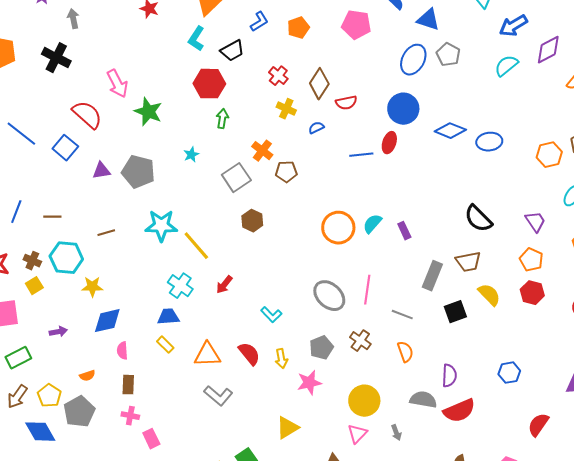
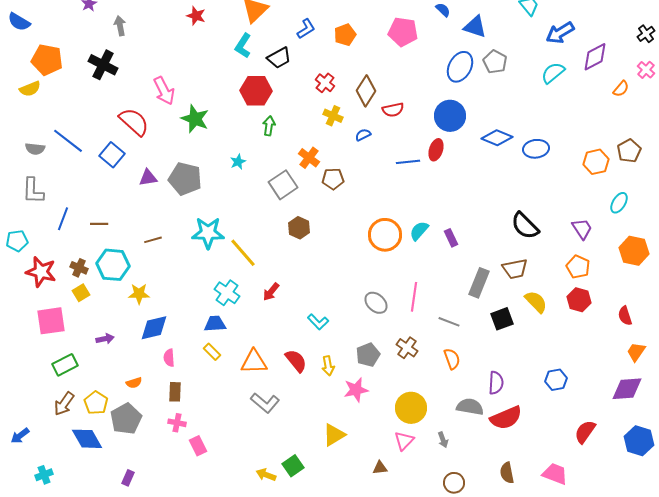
gray ellipse: (329, 296) -> (376, 303), size x0.7

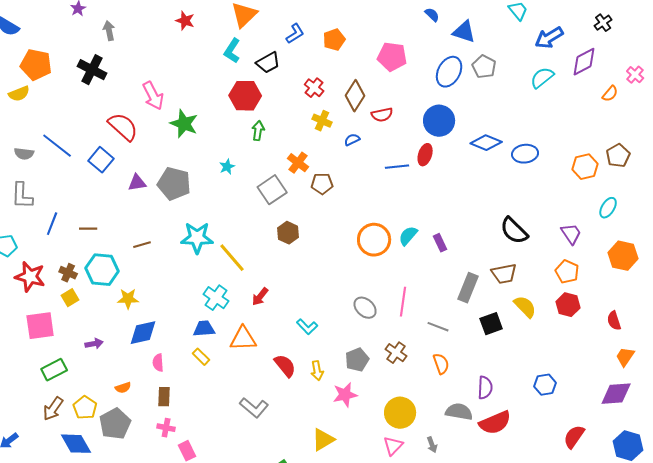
pink pentagon: (403, 32) -> (392, 57), moved
black cross: (646, 34) -> (603, 23), moved
orange triangle: (254, 362) -> (243, 339), moved

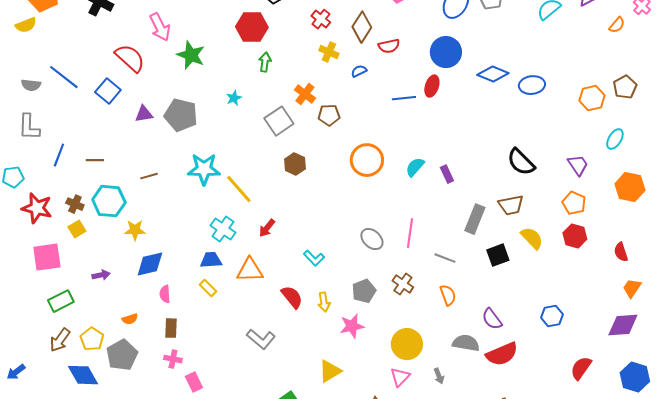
orange circle: (374, 240) -> (367, 160), moved
purple semicircle: (485, 388) -> (492, 319), turned 140

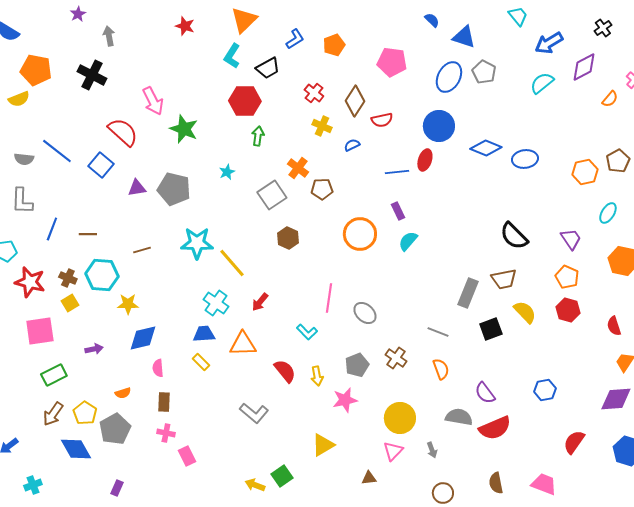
purple rectangle: (447, 174) -> (398, 211), moved
pink line: (410, 233) -> (329, 298), moved

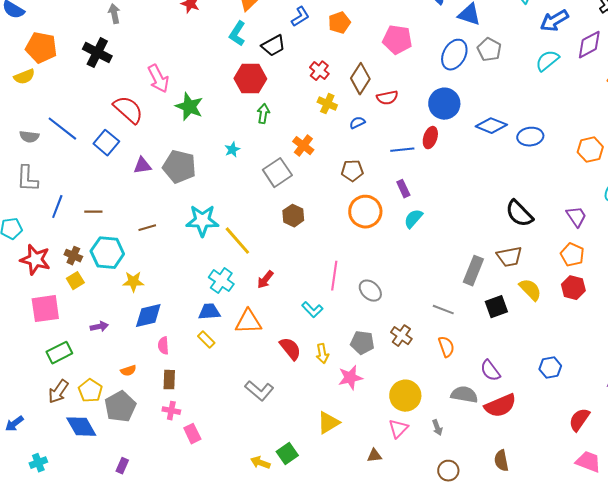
brown pentagon: (322, 189) -> (352, 171), moved
gray pentagon: (357, 365) -> (362, 343), turned 30
pink trapezoid: (544, 484) -> (588, 462), moved

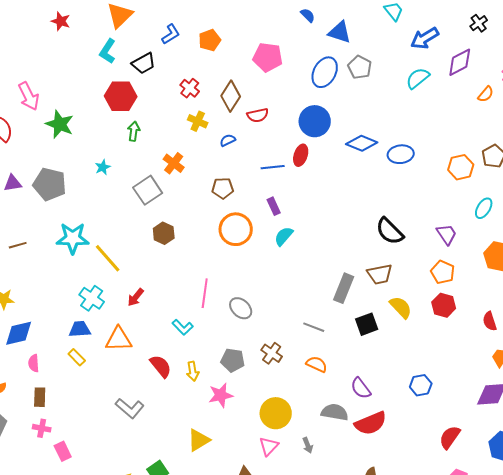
orange semicircle: (446, 347) -> (317, 364), turned -45

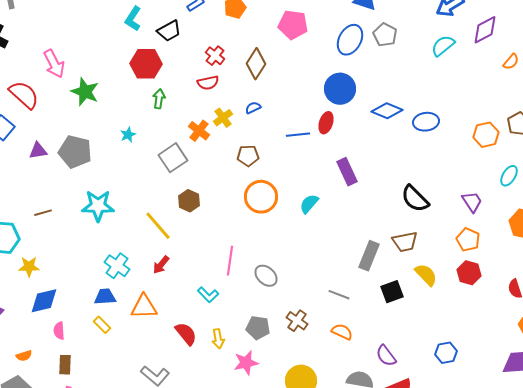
red semicircle: (258, 115) -> (208, 83), moved
yellow cross: (198, 121) -> (223, 118), moved, turned 30
purple rectangle: (274, 206) -> (347, 172), moved, size x1.5
yellow line: (108, 258) -> (158, 226), moved

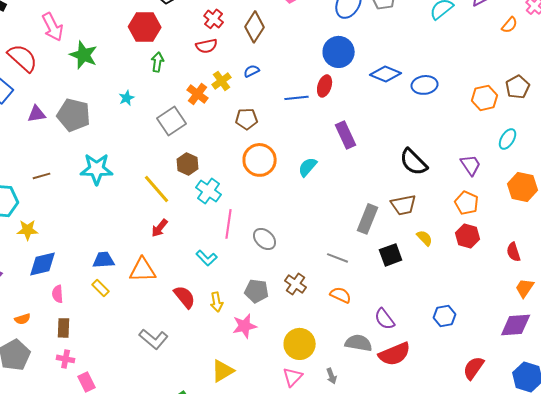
cyan cross: (117, 266) -> (209, 191), moved
yellow semicircle: (426, 275) -> (425, 238), size x0.7

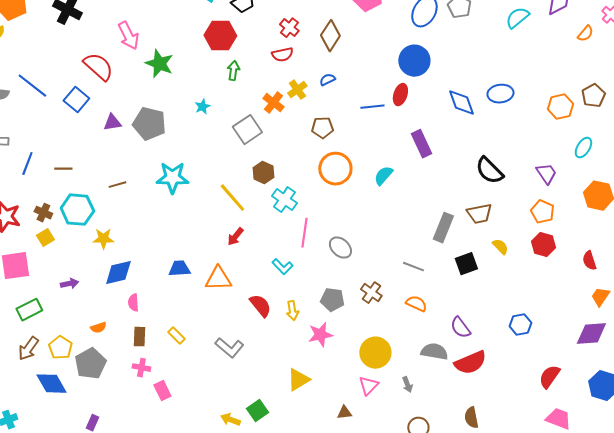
blue diamond: (386, 74) -> (461, 103), moved, turned 48
yellow rectangle: (101, 288) -> (176, 336), moved

